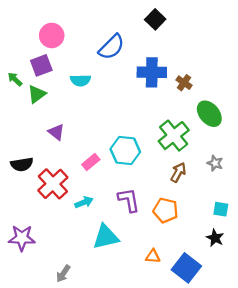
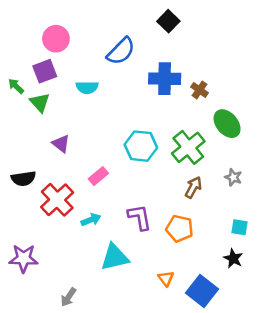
green triangle: (37, 94) -> (40, 102), turned -36
cyan hexagon: (125, 151) -> (141, 146), moved
orange triangle: (153, 256) -> (166, 278), turned 49

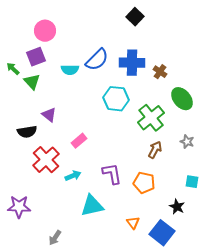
blue semicircle: (121, 51) -> (97, 60), moved
cyan hexagon: (141, 146) -> (116, 99), moved
black semicircle: (23, 179) -> (27, 132), moved
black star: (233, 258) -> (177, 207), moved

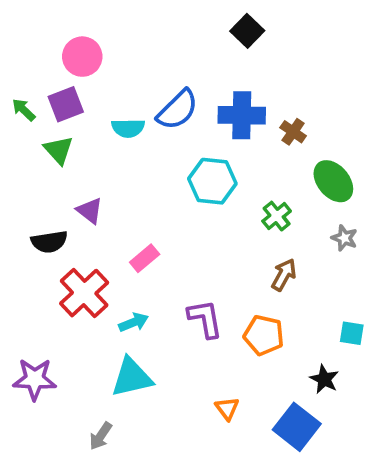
green arrow: (13, 69) -> (24, 110), moved
green cross: (151, 118) -> (277, 216), size x0.6
gray star: (187, 142) -> (344, 238), moved
cyan triangle: (92, 206) -> (132, 377), moved
orange triangle: (133, 223) -> (227, 409), moved

